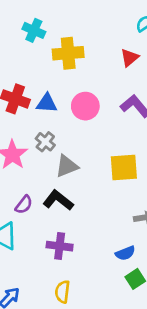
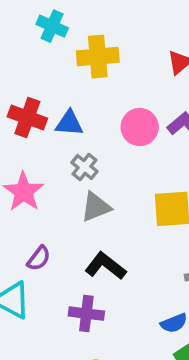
pink circle: (85, 106) -> (140, 127), moved
gray cross: (45, 142) -> (84, 167), moved
black L-shape: (58, 200) -> (105, 266), moved

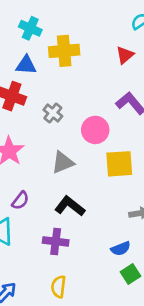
blue triangle: (69, 123) -> (26, 65), moved
pink circle: (140, 127) -> (95, 130), moved
gray cross: (84, 167) -> (53, 113), moved

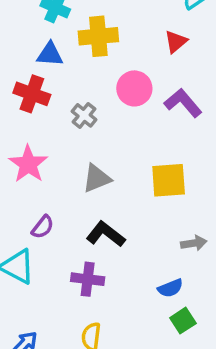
pink circle: (95, 130) -> (134, 88), moved

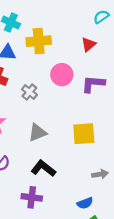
purple L-shape: (183, 103) -> (93, 84), turned -45

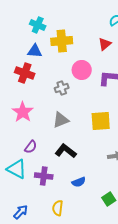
gray cross: (29, 92) -> (62, 88), moved, turned 32
purple cross: (32, 197) -> (44, 176), moved
blue semicircle: (85, 203) -> (79, 182), moved

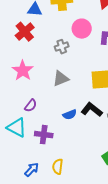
red cross: (25, 73) -> (25, 32), turned 30
black L-shape: (66, 151) -> (92, 110), moved
blue semicircle: (79, 182) -> (70, 115), moved
blue arrow: (21, 212) -> (32, 170), moved

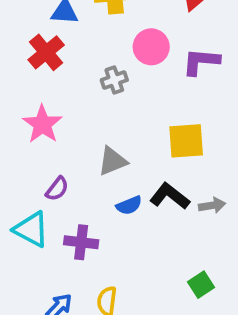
gray triangle: (61, 79) -> (112, 161), moved

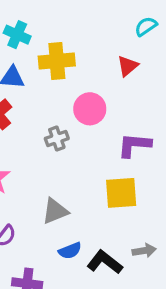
purple L-shape: (201, 62) -> (134, 145), moved
black L-shape: (170, 196) -> (105, 262), moved

